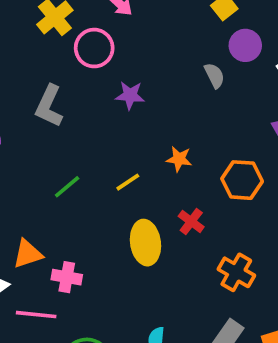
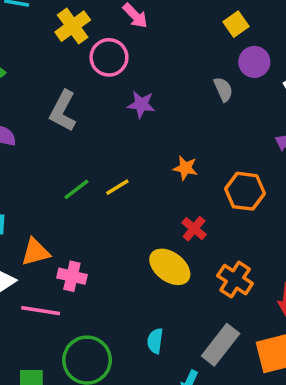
yellow line: (128, 182) -> (117, 187), moved
yellow ellipse: (145, 243) -> (170, 267), moved, turned -48

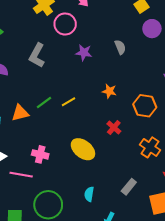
gray semicircle: (223, 89) -> (120, 47), moved
orange triangle: (35, 252) -> (20, 113), moved
yellow ellipse: (170, 267) -> (83, 149), moved
orange cross: (235, 280) -> (150, 147), moved
gray rectangle: (221, 345) -> (129, 187), moved, size x0.7

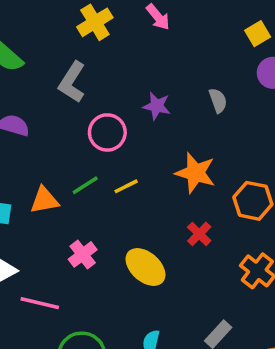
pink circle: (65, 24) -> (107, 132), moved
gray L-shape: (37, 55) -> (72, 82), moved
orange star: (109, 91) -> (195, 173), size x1.6
pink cross: (40, 154) -> (83, 254), moved, turned 35

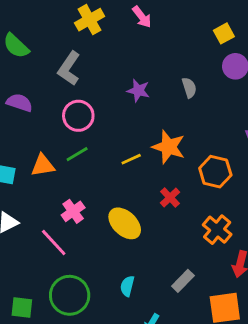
pink circle: (107, 132) -> (78, 116), moved
yellow line: (126, 186) -> (131, 159), moved
pink line: (40, 303) -> (54, 243), moved, turned 32

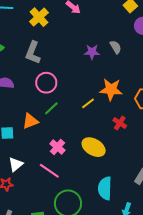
purple star: (138, 91) -> (92, 52), moved
cyan semicircle: (127, 286) -> (105, 188), size x1.6

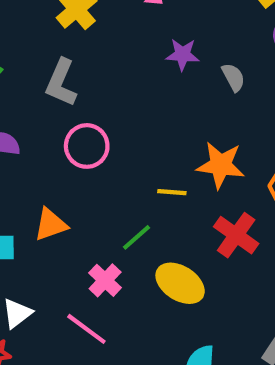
purple star: (92, 52) -> (183, 54), moved
yellow line: (88, 103) -> (172, 192), turned 40
green line: (51, 108) -> (136, 237), moved
red cross: (120, 123) -> (236, 235), size x1.5

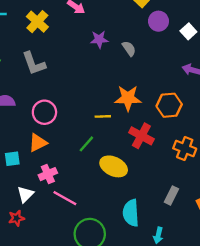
gray L-shape: (61, 83) -> (34, 63), turned -36
pink circle: (87, 146) -> (44, 112), moved
pink cross: (105, 280) -> (48, 174), moved, turned 30

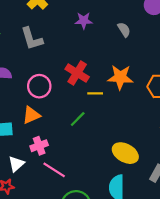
purple star: (99, 39) -> (84, 21), moved
red cross: (141, 136) -> (77, 73), moved
yellow ellipse: (114, 166) -> (125, 153), moved

